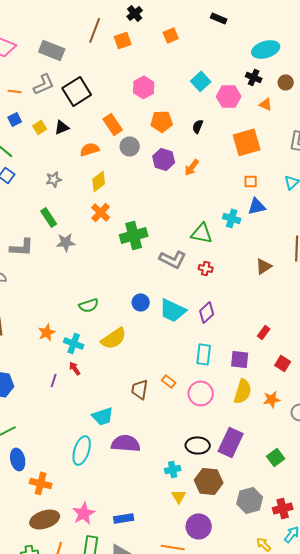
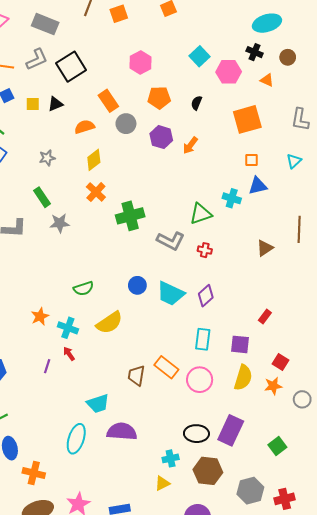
yellow square: (40, 127) -> (33, 104), turned 32
green triangle: (202, 233) -> (201, 214), turned -30
red square: (283, 363) -> (280, 362), moved
orange rectangle: (169, 381) -> (166, 367), size x1.6
yellow triangle: (179, 496) -> (162, 483), moved, turned 35

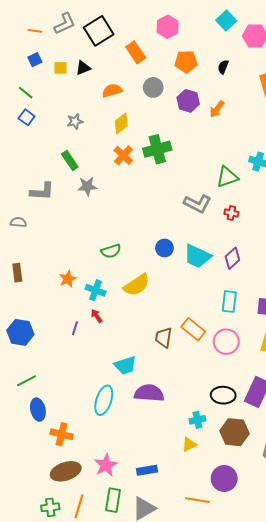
orange rectangle: (108, 101) -> (136, 52), moved
green cross: (130, 216) -> (157, 149), moved

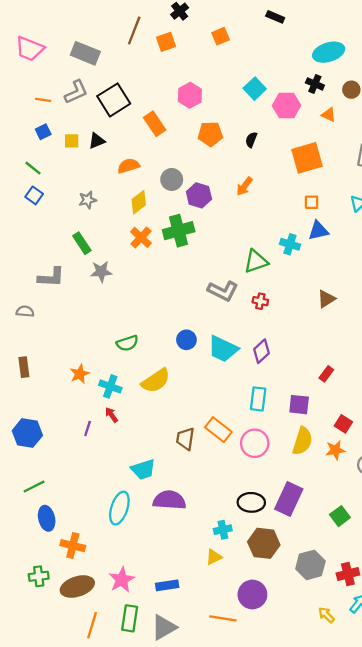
gray circle: (153, 87) -> (172, 179), moved
purple hexagon: (188, 101) -> (199, 195), moved
green cross: (50, 507) -> (39, 576), moved

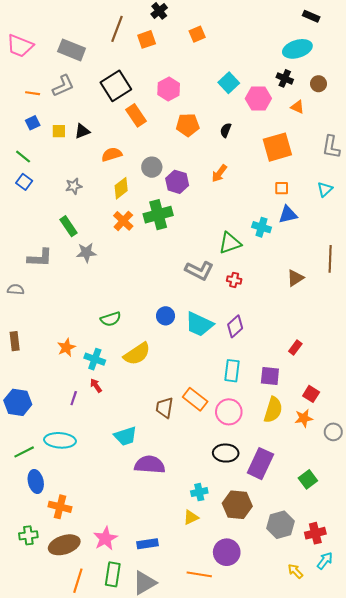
black rectangle: (275, 17) -> (311, 16), moved
black square: (114, 100) -> (116, 86), moved
black ellipse: (251, 502) -> (226, 453), moved
cyan ellipse: (119, 508) -> (60, 440), moved, turned 76

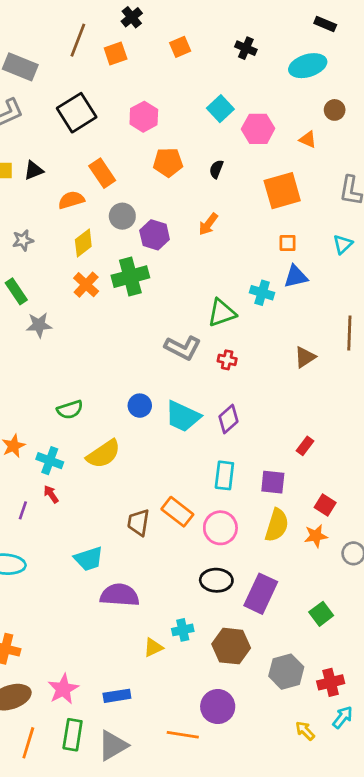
black cross: (285, 78) -> (246, 48), moved
orange rectangle: (136, 115) -> (102, 173), moved
yellow triangle: (191, 517) -> (153, 647), moved

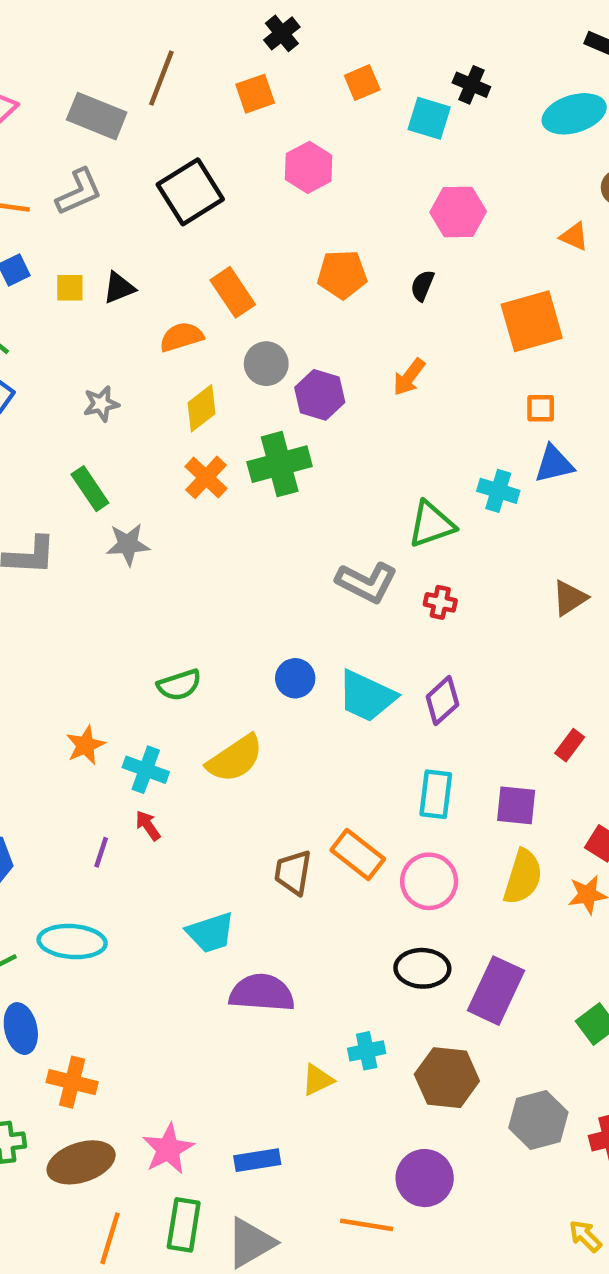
brown line: (78, 40) -> (161, 78), moved
cyan square: (220, 109) -> (429, 118), moved, turned -30
pink hexagon: (144, 117) -> (309, 167), moved
pink hexagon: (258, 129) -> (458, 212), moved
yellow arrow: (305, 731) -> (585, 1236), moved

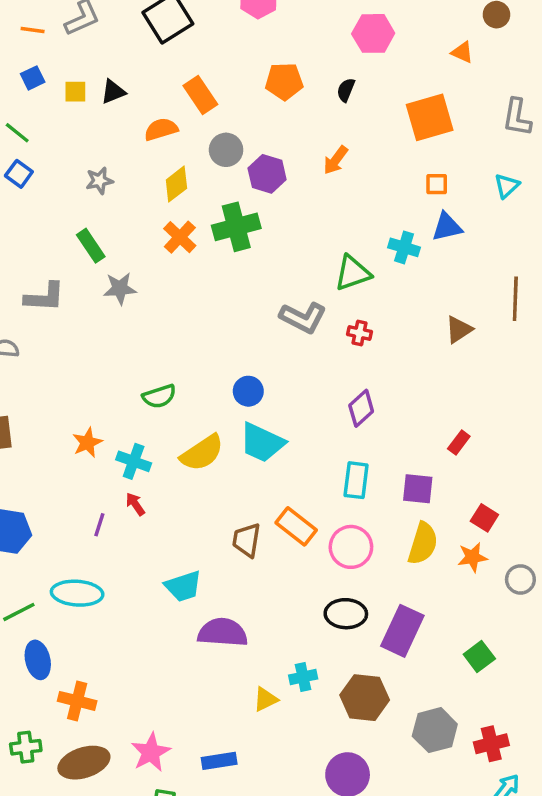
cyan trapezoid: (367, 696) -> (262, 443), moved

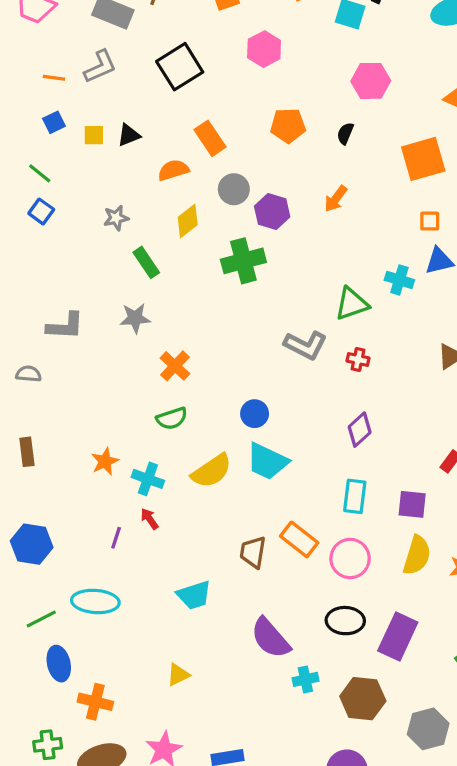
orange cross: (180, 237) -> (175, 366), moved
green rectangle: (91, 246) -> (146, 262), moved
purple semicircle: (223, 633) -> (270, 638), moved, turned -135
yellow triangle: (265, 699) -> (178, 675), moved

